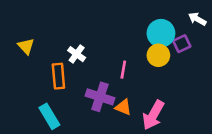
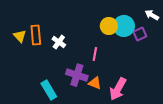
yellow circle: (158, 55) -> (109, 26), moved
orange rectangle: (58, 76) -> (36, 35), moved
cyan rectangle: (49, 116) -> (49, 90), moved

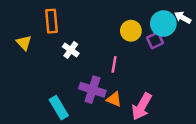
cyan circle: (124, 26) -> (163, 24), moved
purple square: (140, 34) -> (155, 40), moved
orange rectangle: (36, 35) -> (52, 21), moved

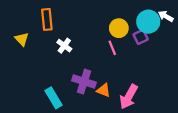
pink line: (114, 64) -> (112, 48), moved, turned -32

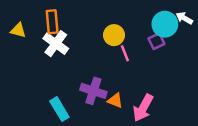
yellow circle: (119, 28) -> (114, 35), moved
yellow triangle: (22, 39) -> (18, 30), moved, turned -32
white cross: (64, 46) -> (56, 44), moved, size x1.5

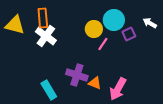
white arrow: (184, 18) -> (150, 23), moved
cyan circle: (165, 24) -> (114, 20), moved
yellow triangle: (18, 30) -> (15, 25), size x1.5
pink line: (125, 53) -> (103, 44), turned 56

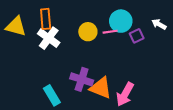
yellow circle: (94, 29) -> (88, 32), moved
pink line: (103, 44) -> (110, 32), moved, turned 48
orange triangle: (95, 83) -> (101, 88), size x1.6

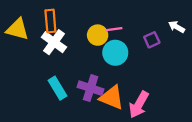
cyan circle: (121, 21) -> (115, 53), moved
pink line: (110, 32) -> (114, 29), moved
cyan rectangle: (52, 95) -> (58, 88), moved

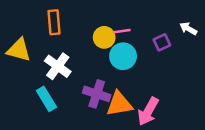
yellow triangle: (17, 29) -> (19, 50), moved
white cross: (54, 42) -> (58, 66), moved
cyan rectangle: (58, 88) -> (46, 99), moved
orange triangle: (112, 98) -> (119, 104), turned -32

